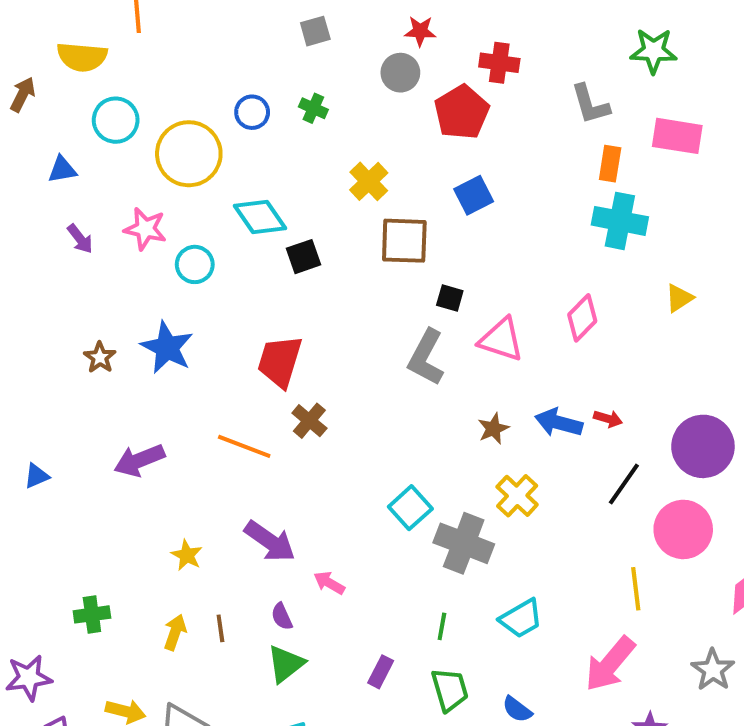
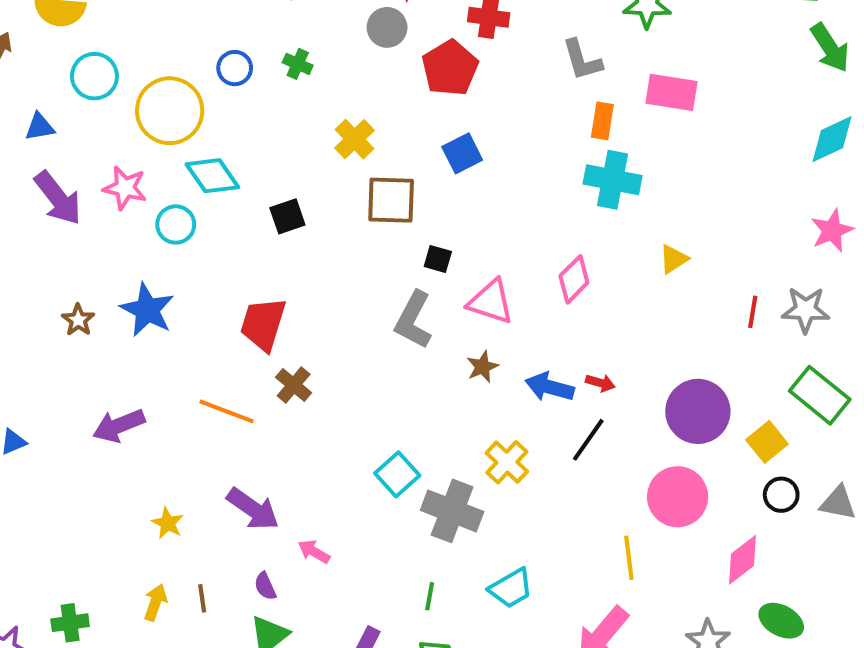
cyan diamond: (260, 217) -> (212, 176), moved
purple arrow: (80, 239) -> (58, 198), size x1.8
brown star: (493, 429) -> (483, 367), moved
black line: (624, 484) -> (588, 440), moved
green cross: (92, 614) -> (70, 623), moved

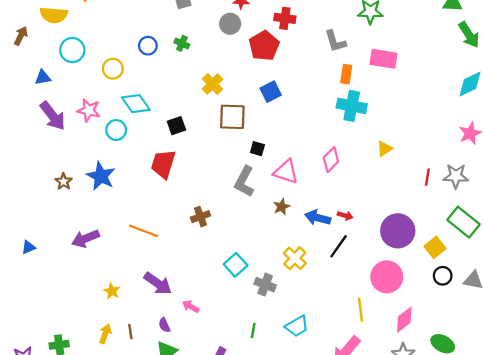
yellow circle: (170, 111) -> (113, 69), size x0.6
red trapezoid: (263, 324) -> (163, 164), moved
brown cross: (294, 385) -> (201, 217), moved, turned 30
gray cross: (452, 511) -> (265, 285), size x0.7
pink diamond: (743, 560) -> (404, 320), moved

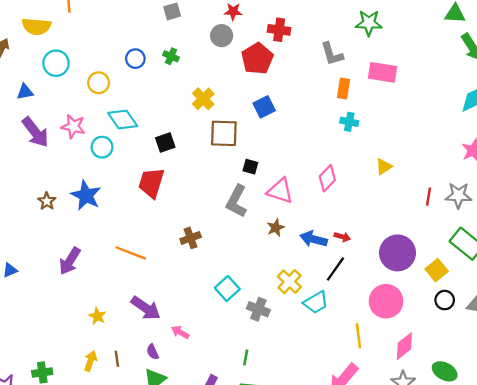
cyan cross: (352, 106) -> (349, 122), size x0.6
purple arrow: (85, 239) -> (70, 261), turned -36
cyan trapezoid: (297, 326) -> (316, 302), moved

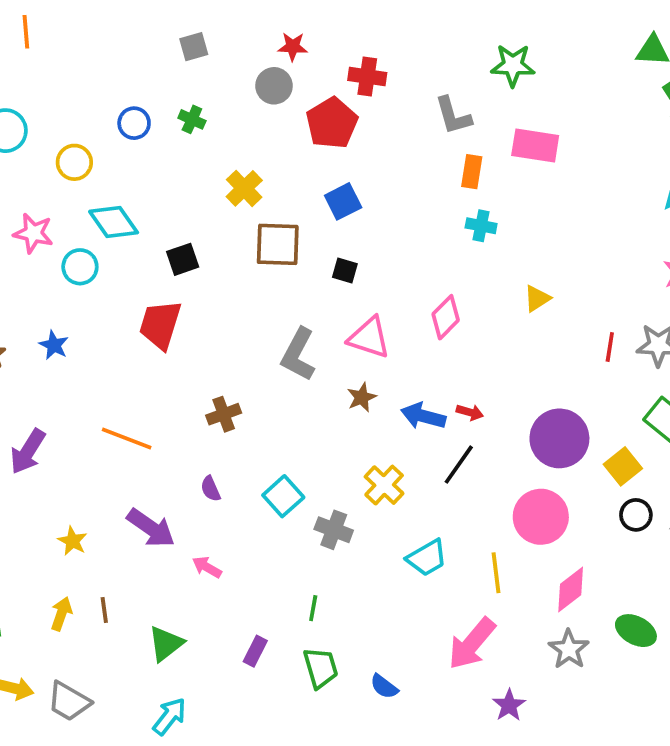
black square: (250, 167) -> (345, 271), moved
blue star: (86, 195) -> (54, 345), size x0.6
cyan trapezoid: (316, 302) -> (427, 558), moved
purple semicircle: (153, 352) -> (211, 489), moved

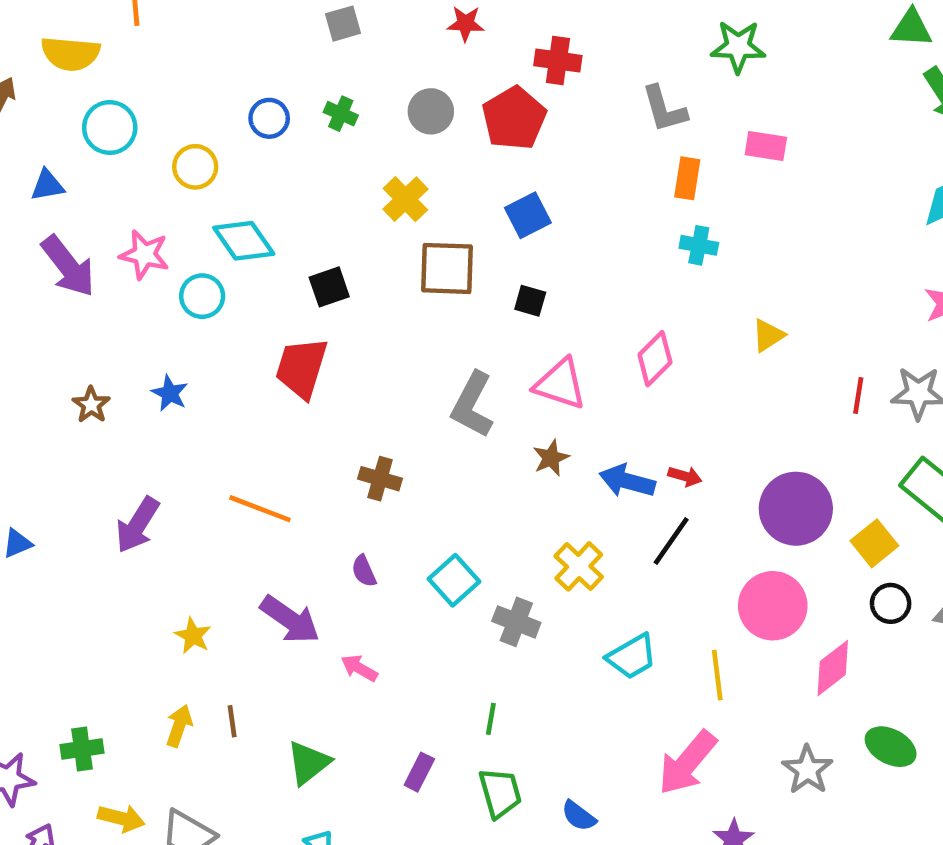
gray circle: (274, 86) -> (431, 111), moved
pink rectangle: (535, 146) -> (766, 146), size x0.7
brown cross: (224, 414) -> (380, 479), turned 36
pink diamond: (571, 590) -> (833, 668), moved

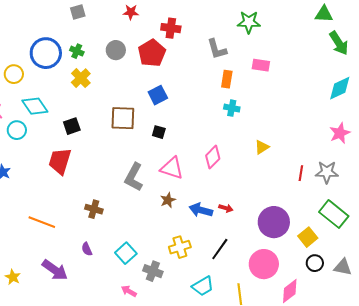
blue circle: (269, 118) -> (46, 53), size x1.8
yellow cross: (405, 199) -> (81, 78), moved
black line: (671, 541) -> (220, 249), moved
yellow cross: (579, 566) -> (180, 247), turned 30
pink arrow: (359, 668) -> (129, 291), moved

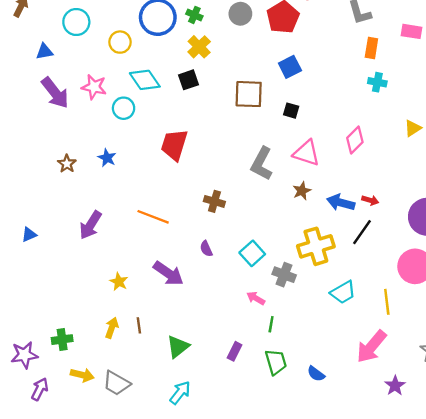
black square: (72, 126) -> (188, 80), moved
yellow cross: (180, 247) -> (316, 246), size x1.4
black line: (220, 249) -> (362, 232), moved

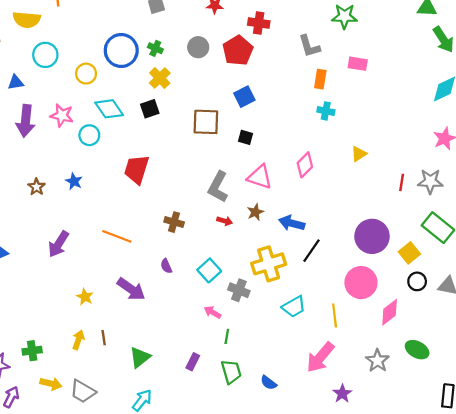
purple arrow: (55, 93) -> (26, 121), turned 44
red arrow: (370, 200) -> (225, 221), moved

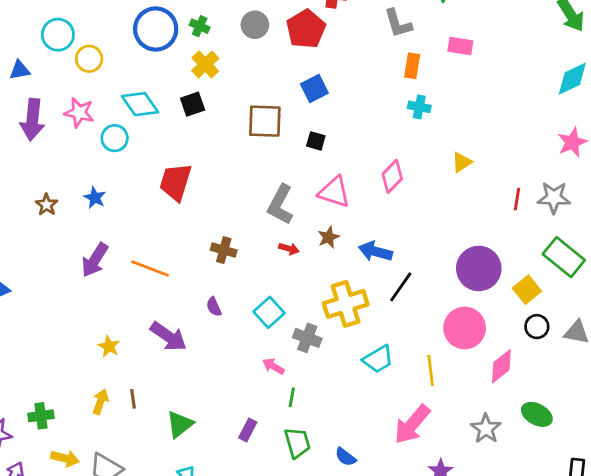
yellow circle: (86, 74) -> (89, 59), moved
purple arrow: (59, 244) -> (95, 260), moved

